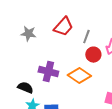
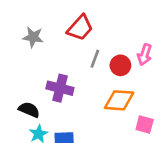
gray line: (86, 37) -> (95, 59), moved
orange diamond: (79, 76) -> (119, 100), moved, turned -30

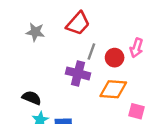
purple cross: (60, 88) -> (78, 73), moved

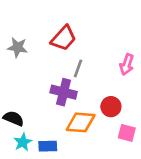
red circle: (115, 58) -> (111, 107), moved
orange diamond: (113, 89) -> (81, 122), moved

